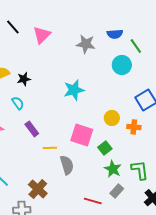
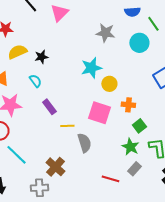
gray star: (86, 44) -> (105, 33), moved
yellow circle: (112, 118) -> (109, 84), moved
orange cross: (134, 127) -> (128, 105), moved
green square: (105, 148) -> (139, 126), moved

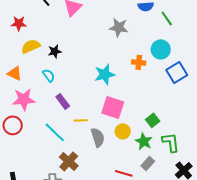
cyan circle: (139, 43) -> (161, 49), moved
cyan star: (91, 68) -> (105, 74), moved
yellow circle: (109, 84) -> (123, 131), moved
orange cross: (128, 105) -> (139, 62), moved
cyan line: (16, 155) -> (55, 132), moved

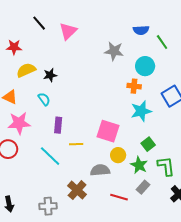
cyan circle: (161, 49) -> (145, 66), moved
cyan star: (105, 74) -> (141, 111), moved
purple rectangle: (63, 101) -> (58, 125), turned 42
gray semicircle: (98, 137) -> (100, 170), moved, turned -78
brown cross: (69, 161) -> (77, 190), moved

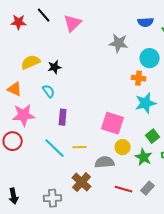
red star: (14, 47) -> (19, 22), moved
yellow line: (76, 144) -> (80, 147), moved
gray rectangle: (143, 187) -> (148, 188), moved

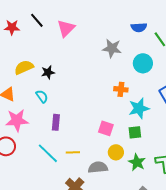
orange cross: (139, 78) -> (121, 89), moved
pink square: (113, 123) -> (106, 128), size x0.7
green square: (153, 136) -> (135, 132), moved, turned 32

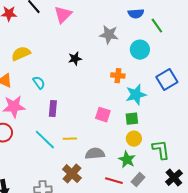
black star: (48, 72) -> (75, 59), moved
yellow circle: (116, 152) -> (134, 139), moved
green star: (137, 162) -> (127, 160), moved

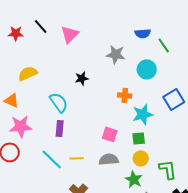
cyan semicircle: (39, 83) -> (59, 102), moved, size x1.5
gray semicircle: (95, 154) -> (109, 159), moved

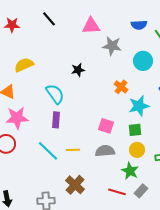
black line: (41, 26) -> (49, 19), moved
pink triangle: (70, 34) -> (91, 26), moved, turned 42
orange cross: (125, 95) -> (121, 87), turned 32

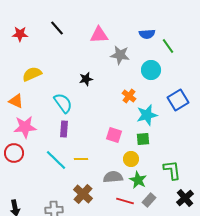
yellow circle: (137, 150) -> (131, 159), moved
gray semicircle: (105, 151) -> (113, 177), moved

